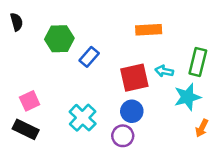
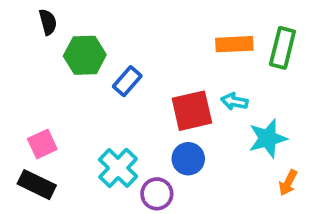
black semicircle: (17, 22) -> (48, 22), moved
orange rectangle: (149, 30) -> (234, 44), moved
green rectangle: (198, 62) -> (282, 48), moved
purple circle: (123, 136) -> (157, 194), moved

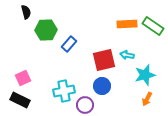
green rectangle: (282, 48) -> (153, 26), turned -70
cyan cross: (118, 168) -> (64, 91), turned 35
orange arrow: (288, 183) -> (147, 99), moved

